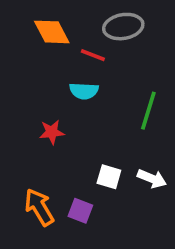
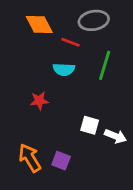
green line: (148, 111) -> (105, 65), moved
white square: (109, 177) -> (90, 125), moved

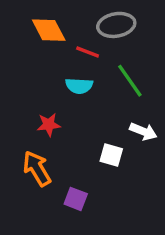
green line: (105, 65) -> (130, 81), turned -52
white arrow: (116, 136) -> (143, 131), moved
orange arrow: (30, 158) -> (37, 169), moved

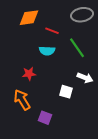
gray ellipse: (116, 25) -> (82, 15), moved
orange diamond: (49, 30) -> (29, 18), turned -70

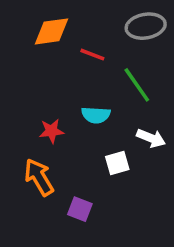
cyan semicircle: (47, 51) -> (96, 115), moved
white square: (66, 92) -> (117, 163), turned -32

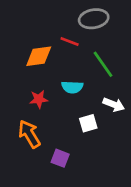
gray ellipse: (146, 26) -> (94, 19), moved
orange diamond: (51, 31) -> (39, 56), moved

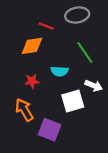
red line: (70, 42) -> (46, 26), moved
white square: (88, 123) -> (73, 101), size x1.5
purple square: (60, 158) -> (50, 130), size x1.5

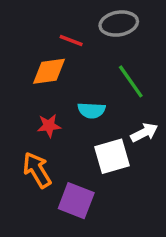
white arrow: (94, 86) -> (144, 132), turned -49

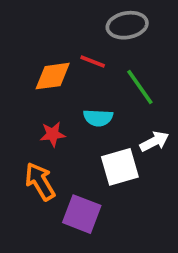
red line: (71, 41) -> (93, 62), moved

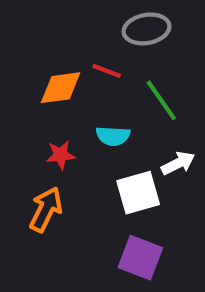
orange arrow: (40, 181) -> (46, 209), turned 57
purple square: (82, 214) -> (140, 258), moved

